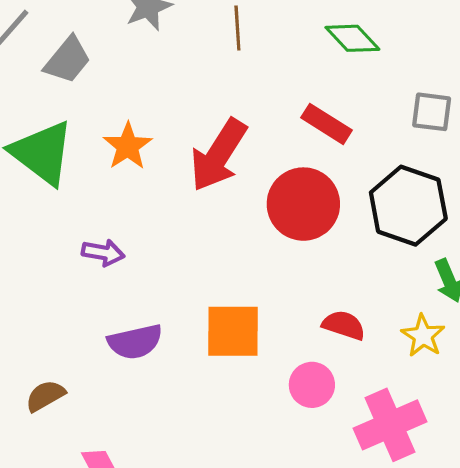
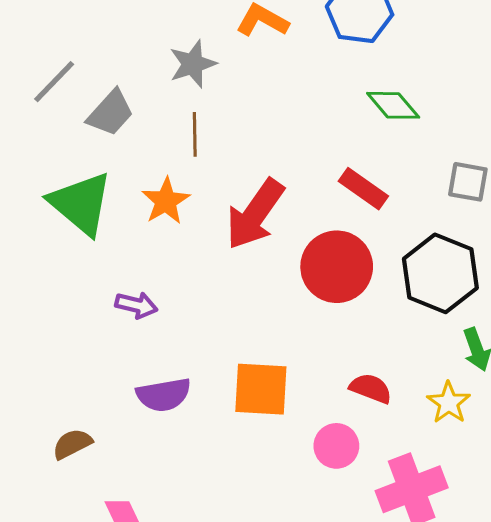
brown line: (237, 28) -> (195, 134), moved

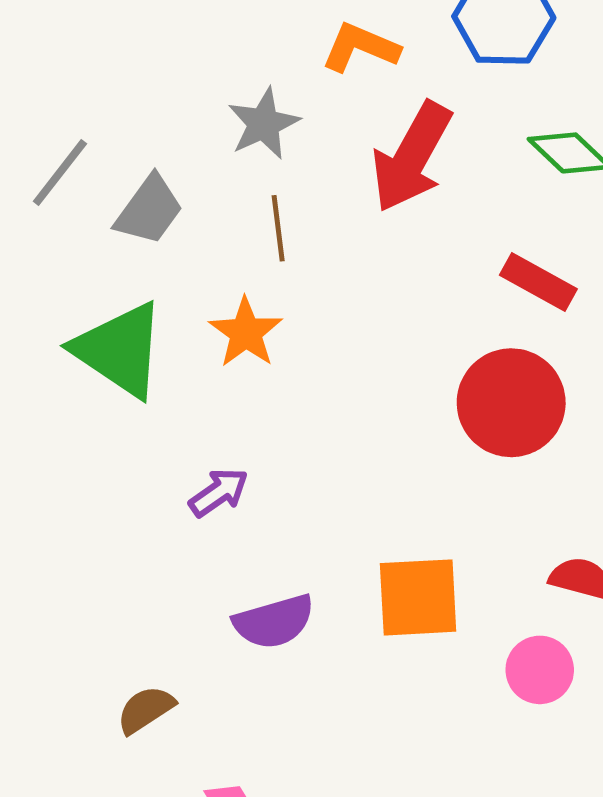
red arrow: (255, 214) -> (412, 157), moved
purple arrow: (136, 305) -> (219, 492), turned -42

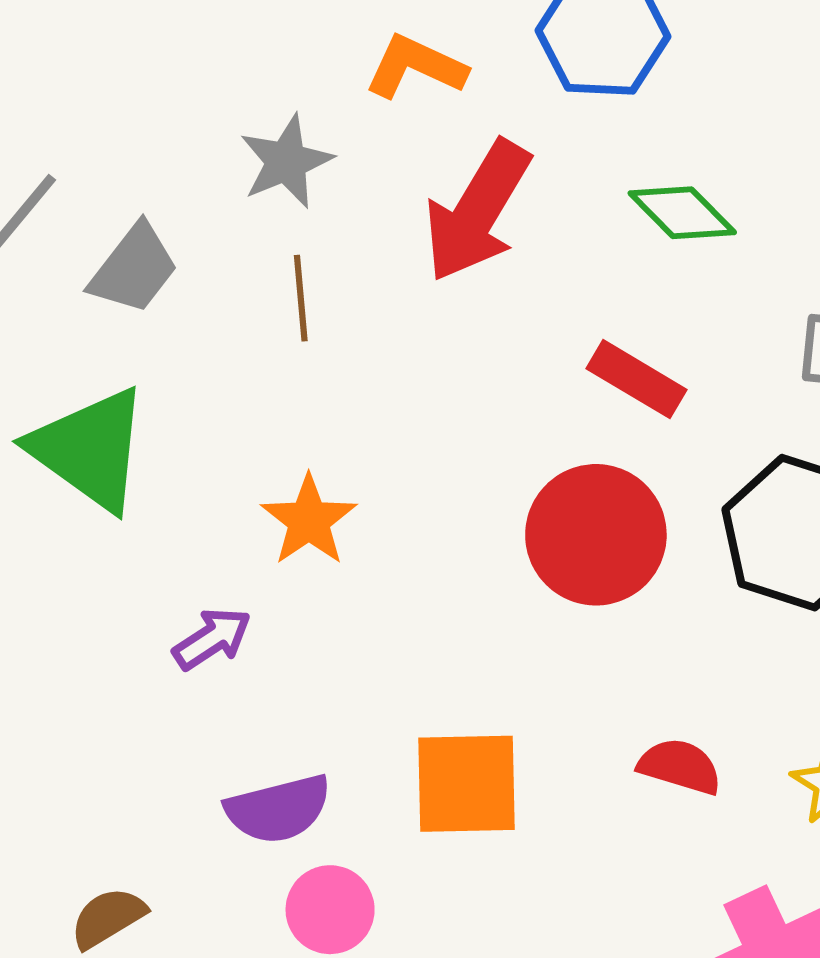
orange star: (246, 332) -> (309, 520), moved
pink circle: (540, 670) -> (330, 910), moved

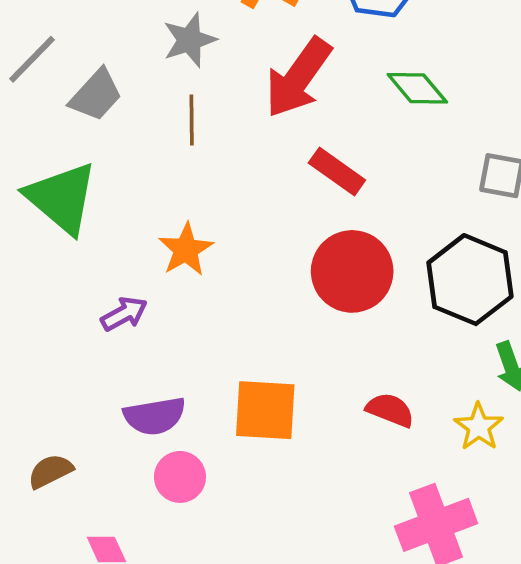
red rectangle: (636, 379) -> (337, 171), moved

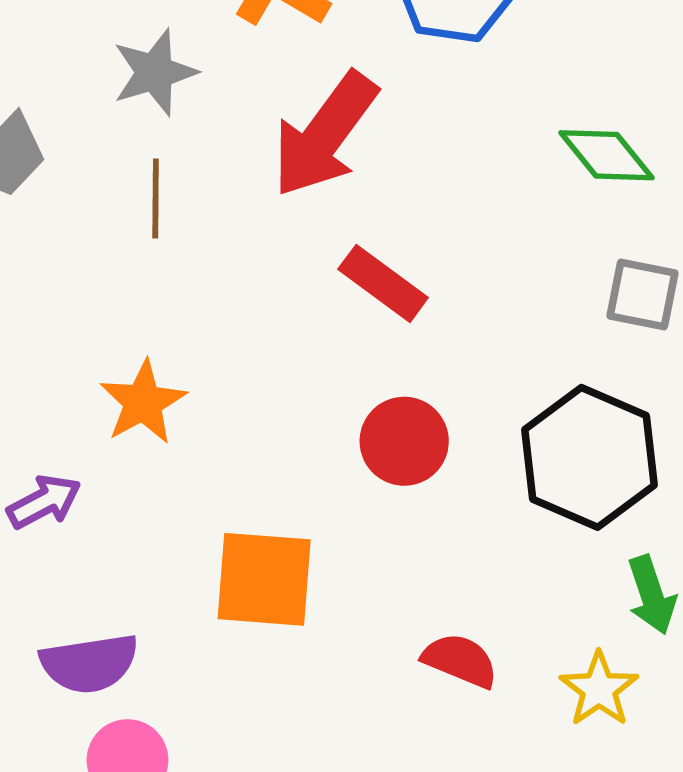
green diamond: (417, 88) -> (606, 155), moved
red circle: (352, 271) -> (404, 441), size x0.7
orange square: (265, 410) -> (264, 579), moved

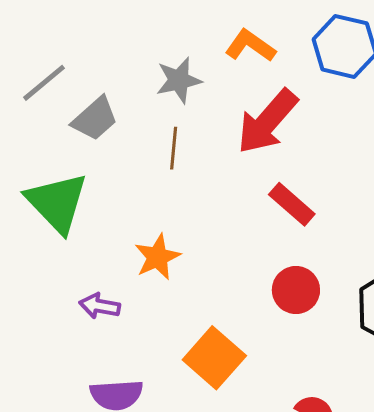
purple arrow: (44, 502) -> (100, 306), turned -147
orange square: (264, 579) -> (214, 358), turned 32

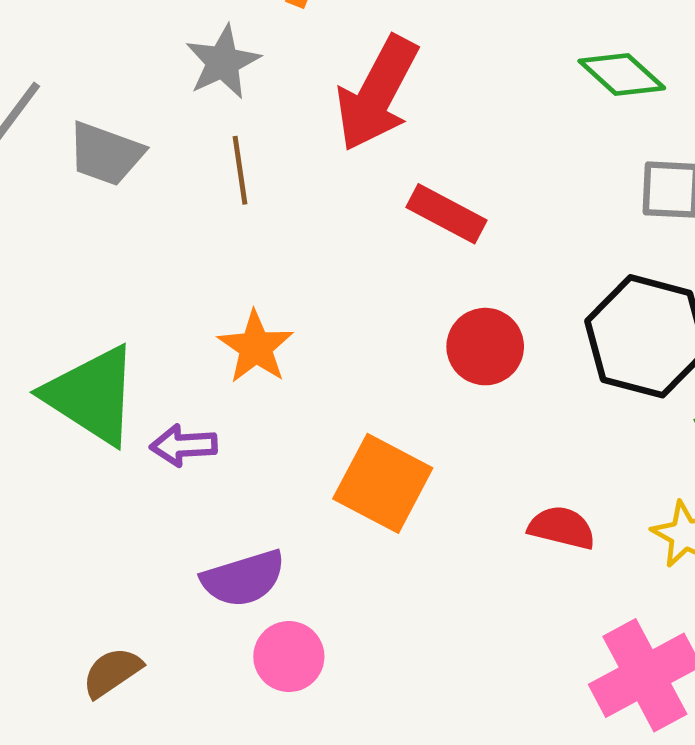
gray trapezoid: (95, 119) -> (106, 154), turned 75
green triangle: (57, 203) -> (92, 395), moved

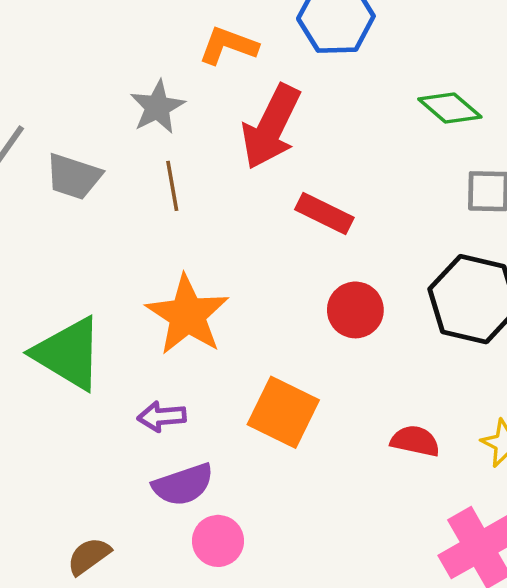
orange star: (256, 347) -> (187, 315), size x1.5
purple arrow: (184, 445) -> (162, 416), moved

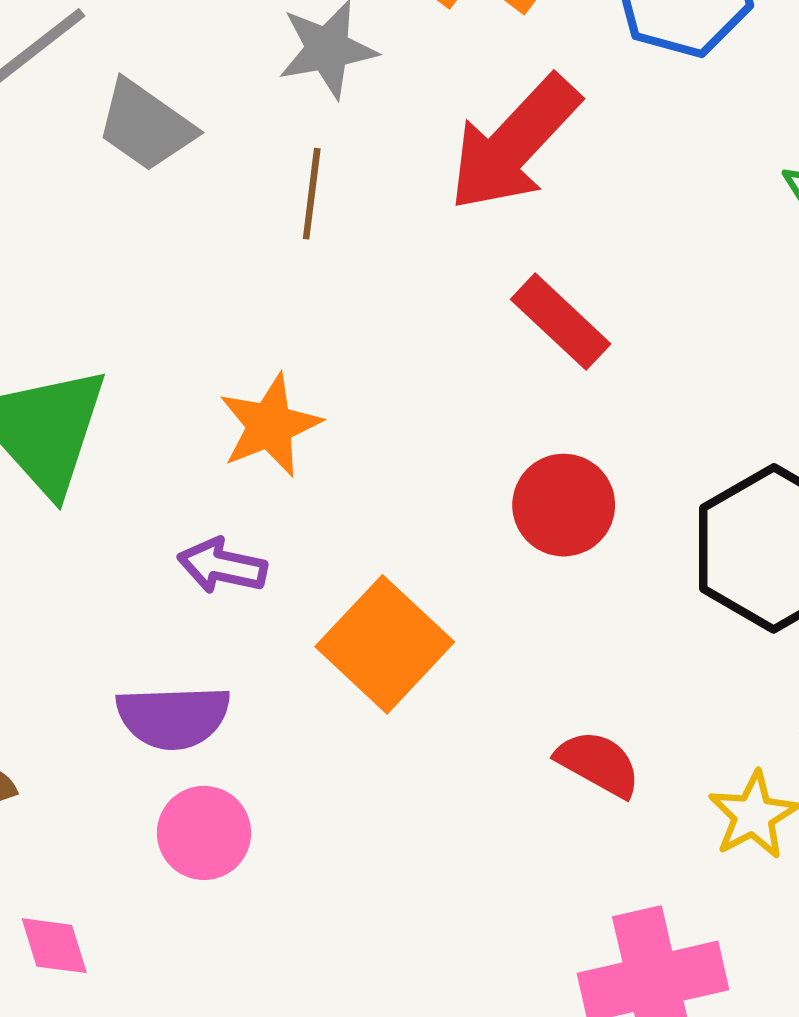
orange star: (187, 315) -> (270, 425), size x0.7
purple arrow: (162, 416) -> (222, 566), moved

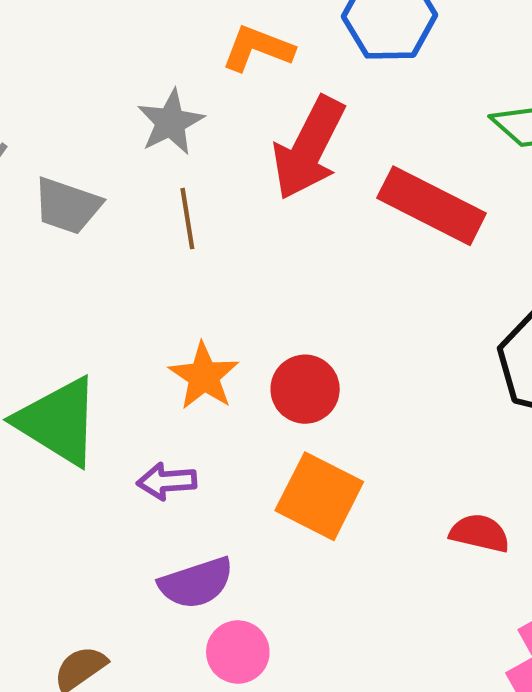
red rectangle: (561, 322) -> (432, 206), moved, size x1.5
red circle: (564, 505) -> (305, 389), moved
purple arrow: (222, 566) -> (167, 481), moved

